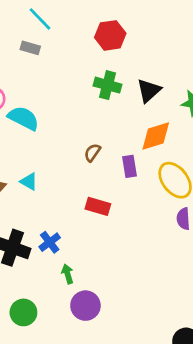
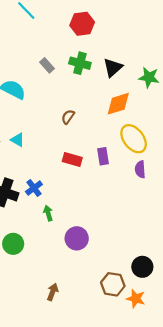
gray rectangle: (30, 48) -> (47, 65), moved, turned 32
purple rectangle: (130, 166) -> (103, 156), moved
purple circle: (85, 306) -> (77, 238), moved

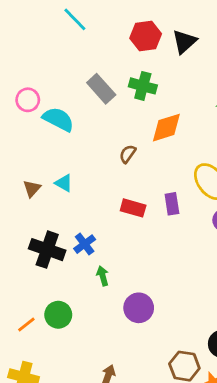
gray rectangle: (47, 65) -> (101, 89), size x1.5
black triangle: (113, 68) -> (184, 42), moved
orange diamond: (118, 104) -> (166, 128), moved

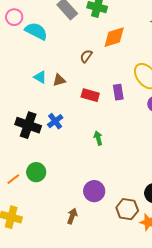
brown triangle: (32, 189) -> (59, 80), moved, turned 32
green arrow: (103, 276) -> (98, 138), moved
purple circle: (139, 308) -> (94, 191), moved

